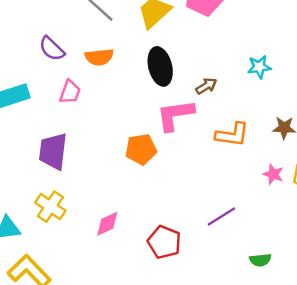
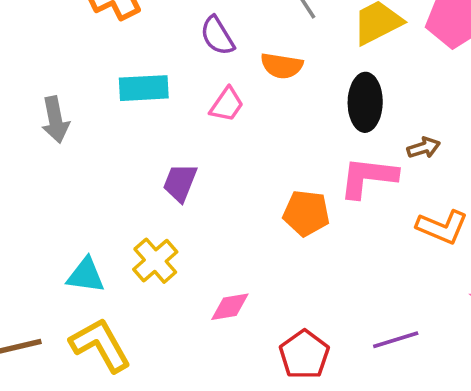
purple trapezoid: (53, 151) -> (180, 183), size x0.7

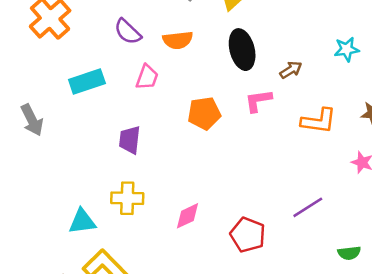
pink L-shape: (368, 177) -> (258, 101), size x0.7
orange pentagon: (306, 213) -> (204, 113), moved
yellow cross: (155, 261) -> (127, 198), turned -32

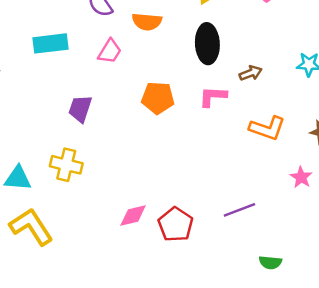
pink diamond: (187, 216) -> (133, 216), moved

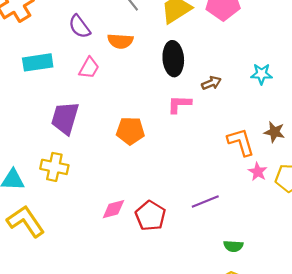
orange pentagon: (158, 98) -> (130, 131), moved
purple trapezoid: (80, 109) -> (65, 118), size x1.4
orange L-shape: (267, 128) -> (241, 142), moved, turned -124

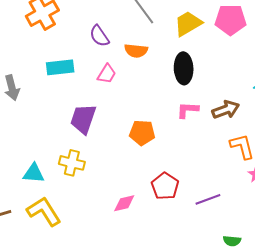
brown arrow: (211, 83) -> (226, 110), moved, size x1.5
red pentagon: (150, 216) -> (165, 186), moved

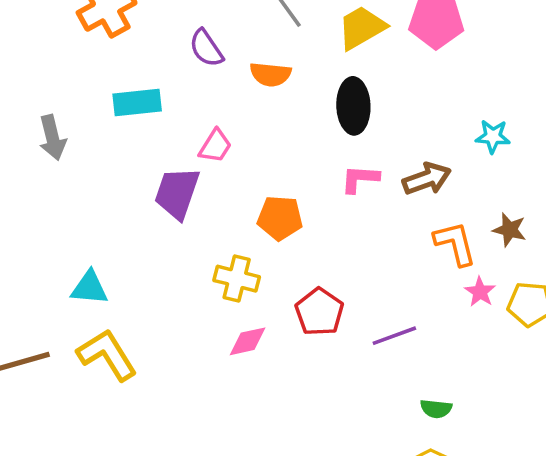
pink trapezoid: (107, 74) -> (215, 146), moved
yellow cross: (72, 163) -> (237, 279), moved

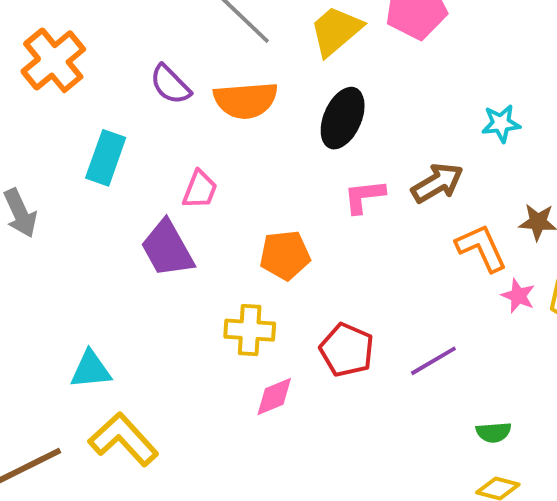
orange semicircle: (270, 74) -> (246, 100), size x1.4
cyan rectangle: (137, 103) -> (106, 158), turned -54
black ellipse: (353, 106) -> (343, 118), turned 36
purple trapezoid: (177, 193) -> (167, 249), turned -38

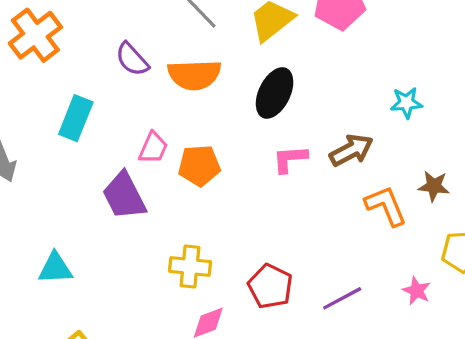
orange pentagon: (285, 255) -> (199, 166), moved
pink star: (518, 296) -> (417, 291), moved
cyan triangle: (91, 370) -> (55, 268), moved

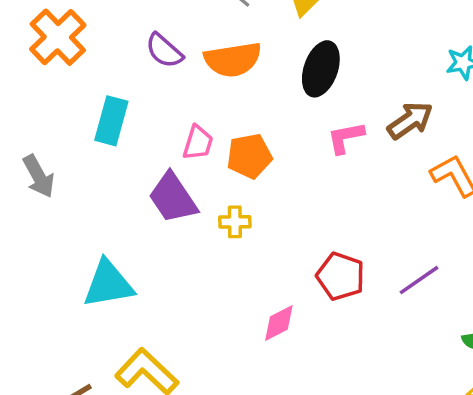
yellow cross: (190, 267) -> (235, 222), moved, size x0.7
cyan triangle: (55, 268) -> (108, 284), size x1.4

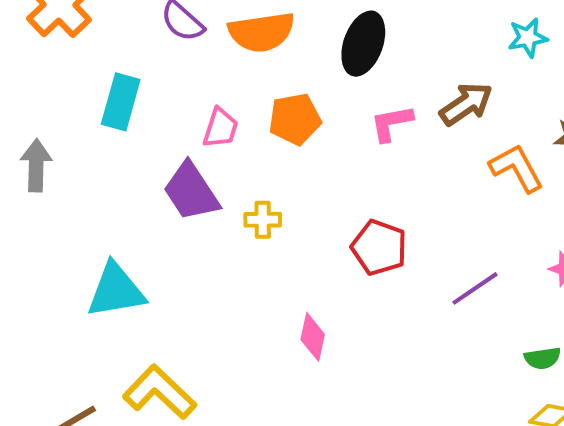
orange pentagon: (249, 156) -> (295, 119), moved
gray arrow: (39, 176) -> (36, 165), turned -150
red pentagon: (341, 276) -> (379, 247), moved
pink diamond: (279, 323) -> (313, 337), turned -51

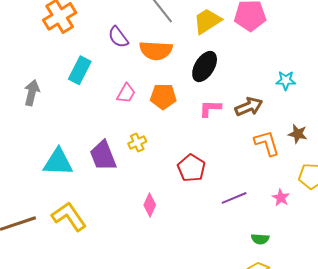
purple trapezoid: (191, 192) -> (103, 156), moved
yellow cross: (263, 220) -> (137, 143), turned -36

